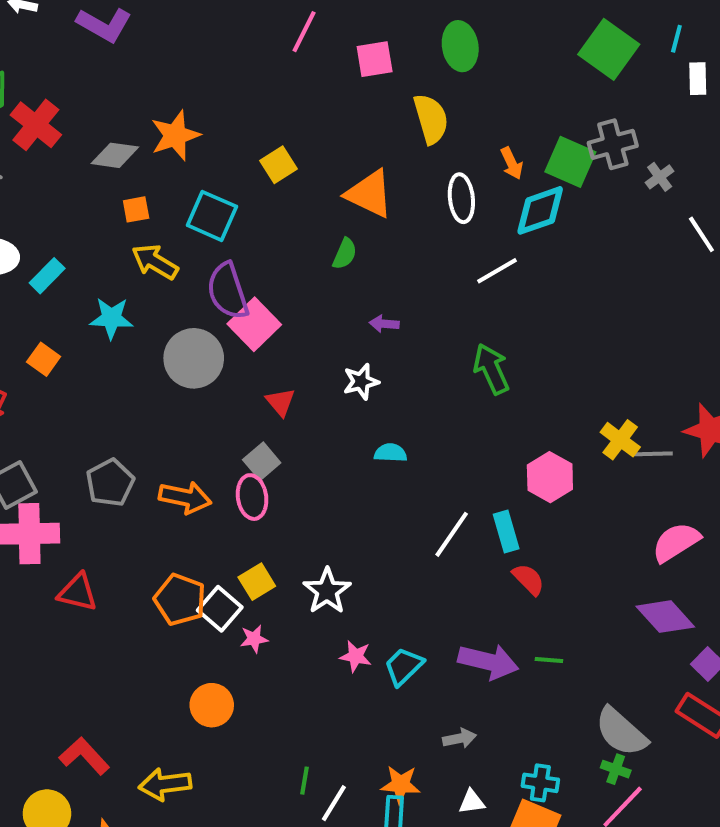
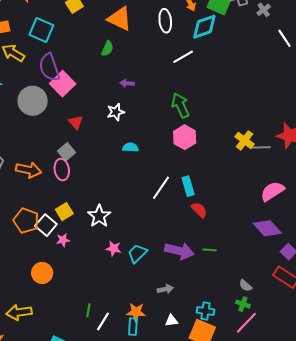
pink hexagon: (550, 477) -> (185, 137), moved
gray semicircle: (621, 732) -> (245, 286), size x0.5

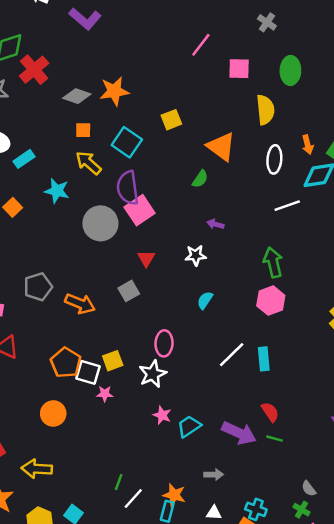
cyan semicircle: (130, 147) -> (205, 300), turned -70
pink ellipse: (62, 170) -> (164, 343), moved
red semicircle: (199, 210) -> (270, 412), moved
white square: (46, 225) -> (88, 372), turned -35
orange circle: (42, 273) -> (53, 413), moved

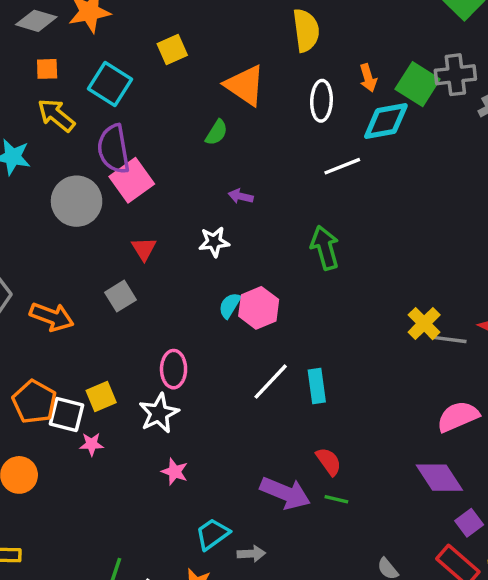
pink hexagon: (271, 301) -> (259, 308), moved
cyan trapezoid: (189, 426) -> (213, 534), moved

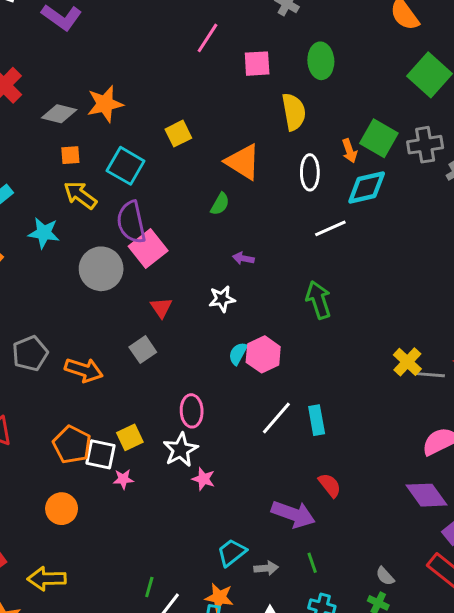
green square: (418, 84) -> (379, 138), moved
pink star: (175, 472) -> (203, 479), moved
green line: (336, 499) -> (312, 563), moved, turned 60

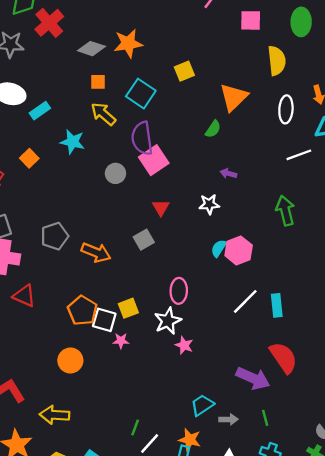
orange triangle: (243, 162) -> (234, 97), turned 40
gray circle: (101, 269) -> (115, 173), size x0.6
red semicircle: (330, 485) -> (284, 358), size x1.6

